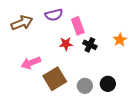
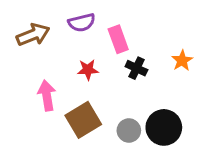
red star: (66, 44) -> (88, 70), moved
pink arrow: (31, 63) -> (47, 96), turned 102
black circle: (108, 84) -> (164, 127), size x1.5

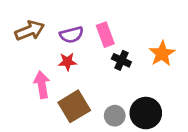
purple semicircle: (82, 23) -> (72, 35), moved
orange star: (182, 61) -> (162, 54), size x1.4
red star: (88, 70) -> (67, 62), moved

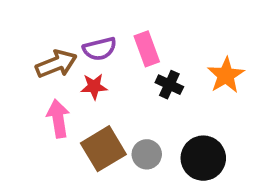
brown arrow: (30, 31) -> (56, 64), moved
gray circle: (115, 116) -> (147, 154), moved

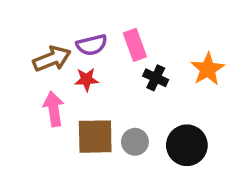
brown square: (103, 149) -> (95, 137), turned 30

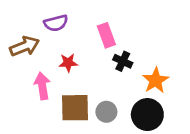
purple semicircle: (92, 45) -> (56, 23), moved
brown arrow: (52, 59) -> (24, 46), moved
orange star: (208, 69) -> (156, 80), moved

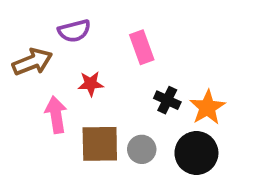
black cross: (123, 61) -> (167, 100), moved

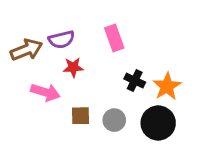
purple semicircle: (74, 31) -> (62, 40), moved
pink arrow: (56, 115) -> (45, 92), turned 116
brown square: (100, 144) -> (81, 116), size x0.6

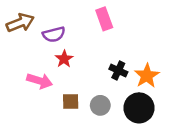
pink rectangle: (114, 38) -> (104, 19), moved
brown arrow: (26, 50) -> (20, 23), moved
red star: (73, 67) -> (64, 59), turned -30

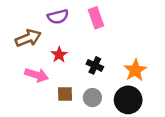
brown arrow: (20, 23) -> (28, 38), moved
purple semicircle: (54, 34) -> (58, 17), moved
black cross: (118, 71) -> (95, 65), moved

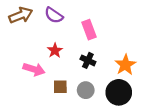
purple semicircle: (58, 17) -> (54, 15), turned 48
pink rectangle: (96, 18) -> (89, 30), moved
brown arrow: (28, 38) -> (21, 15), moved

